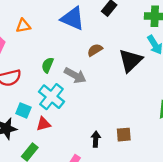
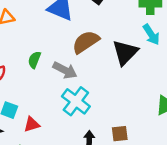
brown semicircle: (95, 50) -> (86, 42), size x1.6
cyan cross: (51, 97) -> (76, 101), moved

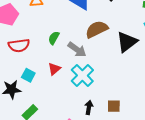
red triangle: (32, 124) -> (54, 69), moved, turned -32

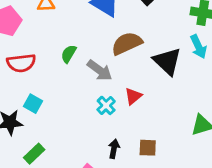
black triangle: (127, 42) -> (167, 61), turned -40
red triangle: (54, 69) -> (133, 96), moved
cyan cross: (82, 76) -> (106, 105), size x0.6

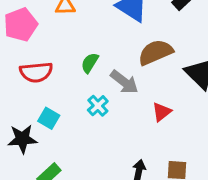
cyan cross: (106, 105) -> (98, 106), moved

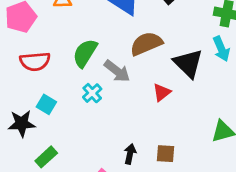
green semicircle: (90, 63) -> (85, 53), size x1.5
red triangle: (162, 112) -> (162, 92), moved

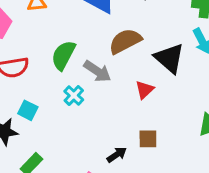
black arrow: (130, 154) -> (117, 155), turned 48
brown square: (165, 154) -> (148, 139), moved

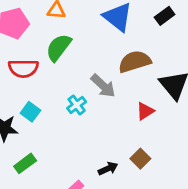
green semicircle: (63, 55) -> (59, 47), moved
brown square: (148, 139) -> (140, 159), turned 36

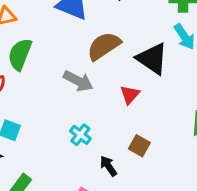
cyan cross: (77, 105) -> (80, 135), moved
black arrow: (108, 169) -> (108, 166), turned -84

